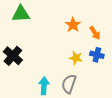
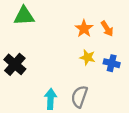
orange arrow: (95, 33) -> (107, 29), moved
yellow star: (76, 58) -> (87, 57), moved

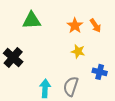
green triangle: (24, 16) -> (32, 20), moved
blue cross: (112, 63) -> (100, 72), moved

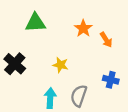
orange arrow: (95, 26) -> (106, 40), moved
yellow star: (78, 51) -> (60, 65), moved

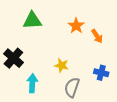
yellow star: (60, 65) -> (62, 65), moved
cyan arrow: (50, 98) -> (32, 83), moved

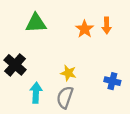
orange arrow: (97, 36) -> (107, 25), moved, turned 32
gray semicircle: (72, 87) -> (65, 97), moved

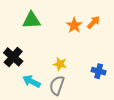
orange arrow: (107, 25) -> (94, 22), turned -136
cyan arrow: (36, 93) -> (31, 81), turned -66

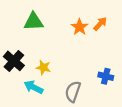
yellow star: (60, 64) -> (43, 68), moved
gray semicircle: (57, 85) -> (73, 92), moved

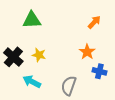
orange star: (79, 27) -> (87, 52), moved
yellow star: (43, 68) -> (39, 55), moved

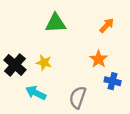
green triangle: (32, 20) -> (56, 23), moved

